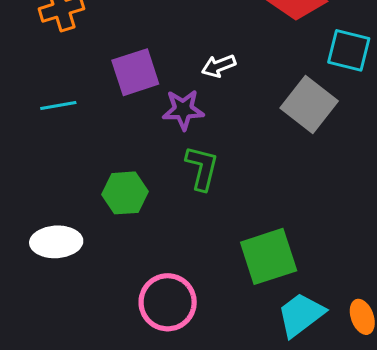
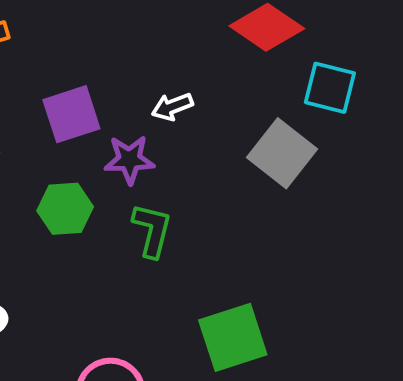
green hexagon: (125, 193) -> (65, 209), moved

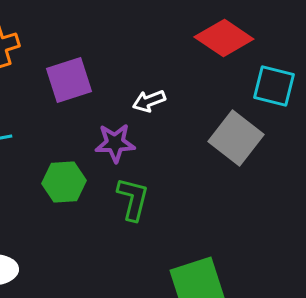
purple square: (71, 114) -> (69, 80), moved

